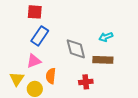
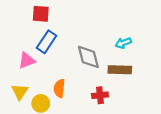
pink triangle: (34, 61) -> (27, 60), moved

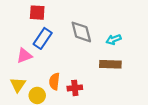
gray diamond: (88, 57) -> (81, 32), moved
red cross: (100, 95) -> (75, 88), moved

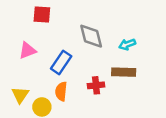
blue rectangle: (43, 38) -> (61, 62), moved
pink triangle: (24, 56) -> (27, 50), moved
red cross: (75, 88) -> (96, 85), moved

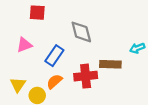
cyan arrow: (127, 44) -> (137, 48), moved
red cross: (96, 85) -> (86, 76), size x1.5
orange semicircle: (61, 91) -> (54, 81), turned 42

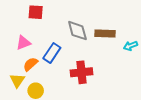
brown rectangle: (110, 64) -> (105, 34), moved
orange semicircle: (54, 81) -> (31, 64), moved

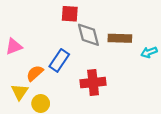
red square: (36, 12) -> (70, 14), moved
pink triangle: (23, 43) -> (14, 46), moved

